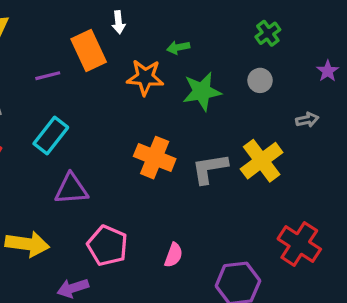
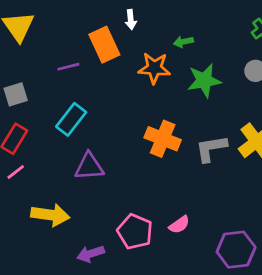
pink pentagon: (107, 246) -> (135, 232), moved
pink semicircle: (174, 255) -> (179, 225), turned 35

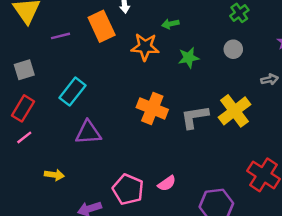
purple line: (68, 67) -> (60, 36), moved
green star: (204, 81) -> (189, 58), size x0.7
yellow arrow: (50, 215) -> (54, 175), size x0.6

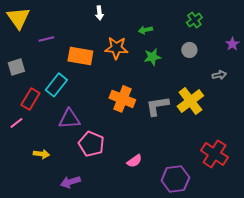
green arrow: (170, 24) -> (145, 30), moved
orange rectangle: (102, 26) -> (80, 56), moved, turned -55
red rectangle: (23, 108) -> (30, 99), moved
pink pentagon: (128, 189) -> (91, 144), moved

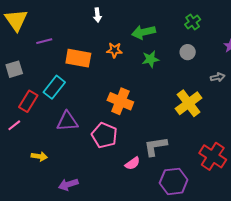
green arrow: (145, 30) -> (143, 32), size x1.6
orange star: (116, 48) -> (114, 50), size x0.7
gray L-shape: (157, 106) -> (156, 146), moved
pink pentagon: (91, 144) -> (104, 135), moved

